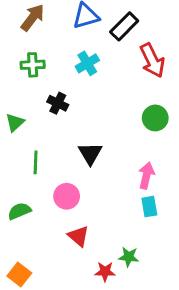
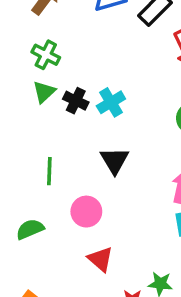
cyan cross: (87, 63) -> (111, 102), moved
green cross: (33, 65) -> (46, 55), turned 30
green triangle: (15, 122) -> (44, 92), moved

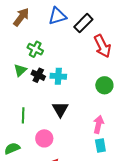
green cross: (46, 55) -> (35, 49), moved
cyan cross: (111, 102) -> (58, 76), turned 35

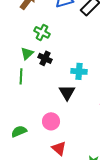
cyan cross: (58, 76) -> (79, 71), moved
green line: (23, 115) -> (21, 76), moved

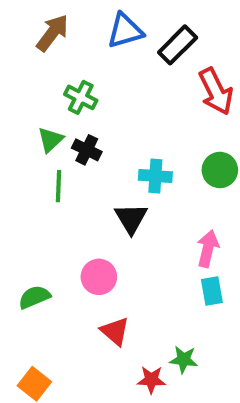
green line: (21, 76) -> (59, 186), moved

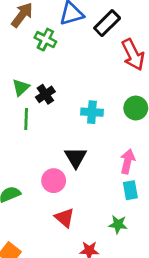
green cross: (81, 97) -> (45, 40), moved
black cross: (87, 150) -> (45, 94), turned 30
black triangle: (131, 218) -> (76, 157), moved
green star: (184, 360) -> (118, 224), moved

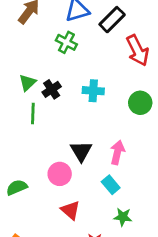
green cross: (45, 40) -> (66, 42), moved
cyan cross: (92, 112) -> (93, 91), moved
pink arrow: (128, 161) -> (117, 152), moved
cyan rectangle: (130, 190) -> (111, 185), moved, turned -30

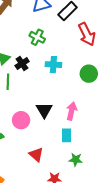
green cross: (66, 42) -> (37, 37), moved
pink circle: (60, 174) -> (21, 120), moved
cyan rectangle: (111, 185) -> (67, 135), turned 40

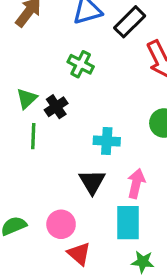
cyan cross: (53, 65) -> (107, 141), moved
pink circle: (21, 120) -> (61, 224), moved
cyan rectangle: (67, 135) -> (128, 223), size x1.5

